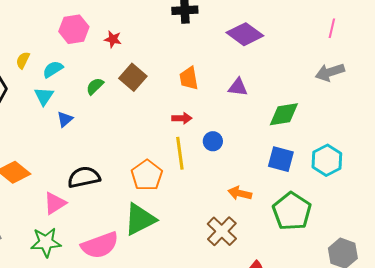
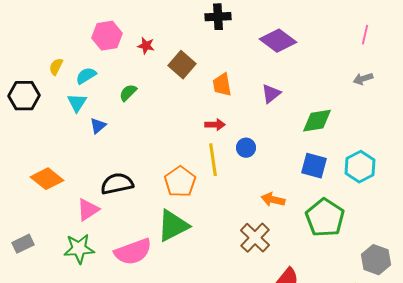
gray arrow: (330, 72) -> (363, 79), size x0.7
brown square: (133, 77) -> (182, 65), moved
purple triangle: (238, 87) -> (271, 94), turned -45

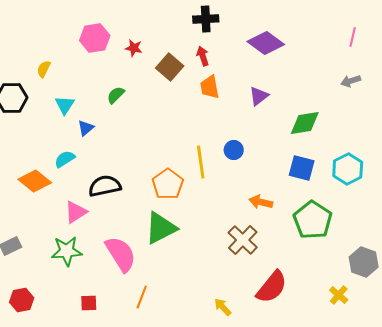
cyan semicircle: (86, 76) -> (65, 159), moved
red arrow: (215, 125) -> (203, 56), moved, turned -108
pink semicircle: (133, 252) -> (121, 254), turned -102

